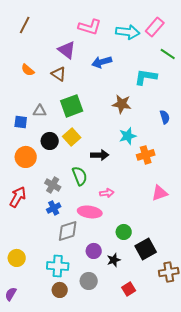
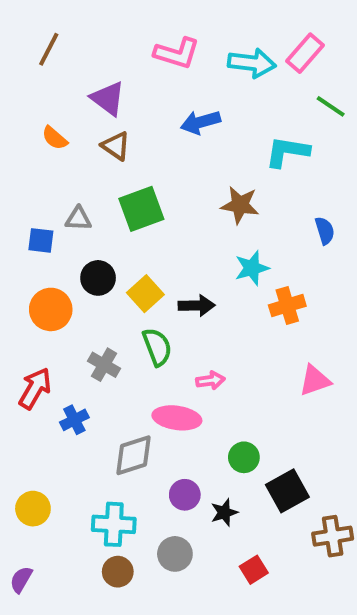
purple triangle: (67, 50) -> (108, 99), moved
yellow square: (72, 137) -> (145, 294), moved
blue cross: (54, 208) -> (74, 420), moved

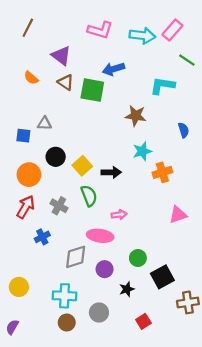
green square: (141, 209) -> (92, 90), moved, turned 30
red arrow: (35, 388) -> (26, 207), moved
purple circle: (185, 495) -> (105, 269), moved

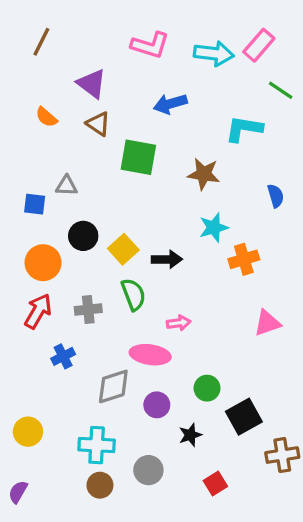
green square: (92, 90) -> (138, 157), moved
gray cross: (59, 206) -> (88, 310), turned -36

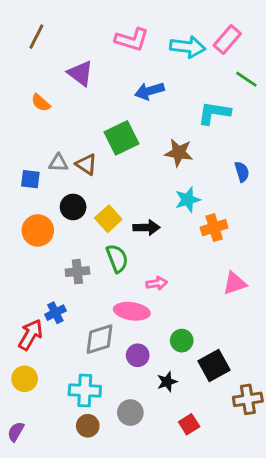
brown triangle: (98, 124) -> (86, 164), moved
green square: (138, 157) -> (122, 138), turned -36
red arrow: (38, 311) -> (30, 335), moved

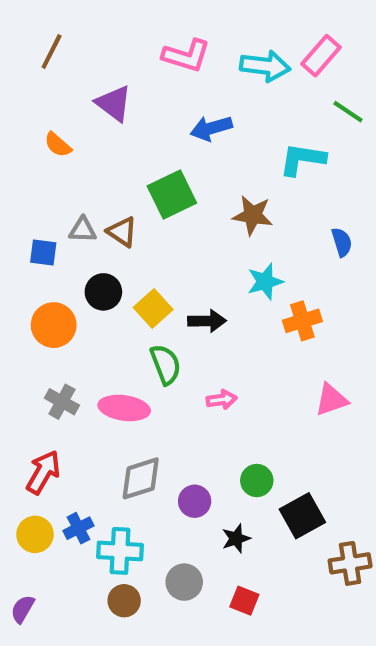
gray cross: (77, 272) -> (62, 402), moved, turned 35
pink ellipse: (132, 311) -> (124, 408), moved
blue cross: (55, 313) -> (79, 528), moved
red square: (189, 424) -> (244, 601), moved, turned -36

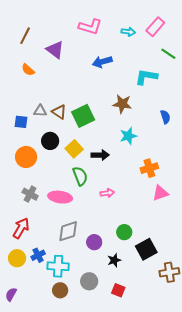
brown line: (52, 51) -> (25, 36), moved
cyan arrow: (265, 66) -> (128, 32), size x0.6
green square: (172, 194) -> (83, 116), moved
orange cross: (302, 321) -> (149, 168), moved

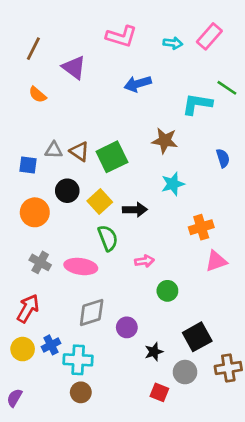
green line: (168, 54) -> (227, 88), moved
green circle: (124, 232) -> (167, 291), moved
gray circle: (89, 281) -> (185, 372), moved

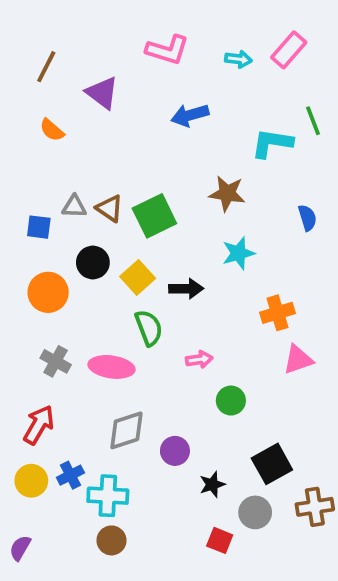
green line: (227, 88) -> (313, 121), turned 35

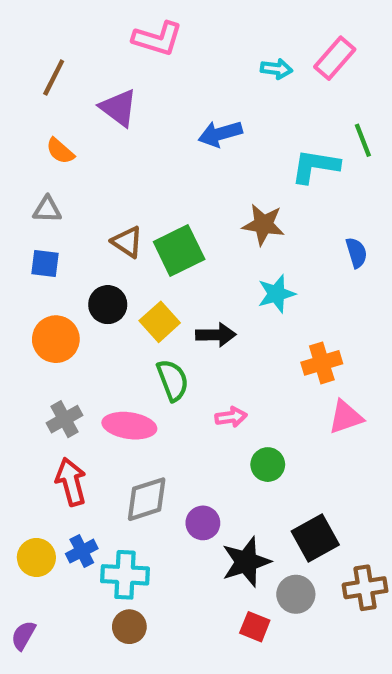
pink L-shape: (167, 50) -> (157, 39), moved
gray triangle: (74, 207) -> (47, 209), moved
gray cross: (56, 361) -> (65, 419), turned 32
red arrow: (39, 425) -> (71, 482), moved, turned -45
black star: (212, 484) -> (246, 562), size x1.6

